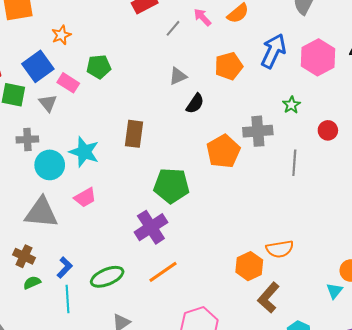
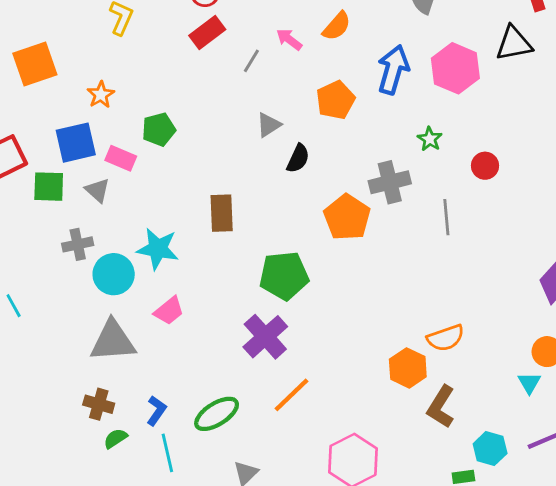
blue square: (38, 66) -> (76, 143), turned 32

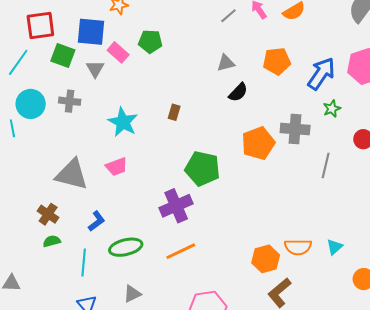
blue arrow: (393, 70) -> (321, 74), moved
brown rectangle: (222, 213) -> (174, 112), size x0.6
cyan circle: (114, 274) -> (31, 104), moved
cyan triangle: (529, 383) -> (334, 247), moved
blue L-shape: (156, 411) -> (97, 221), moved

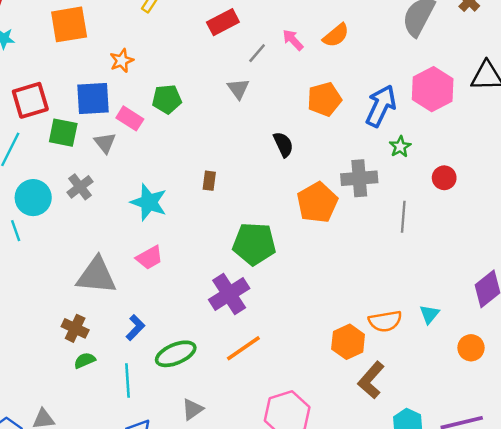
gray triangle: (226, 63) -> (238, 89), moved, turned -42
black semicircle: (238, 92) -> (283, 144), turned -60
gray cross: (70, 101) -> (80, 187), turned -35

